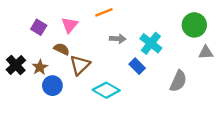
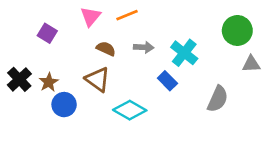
pink triangle: (70, 25) -> (91, 17), moved
brown semicircle: (62, 49) -> (106, 49), moved
brown triangle: (80, 65) -> (98, 79), turned -40

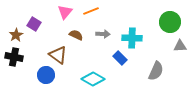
cyan cross: (184, 53) -> (132, 38), turned -36
black cross: (19, 79) -> (14, 57), turned -36
brown triangle: (98, 79) -> (58, 55), moved
brown star: (49, 82) -> (16, 35), moved

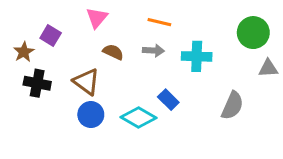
orange line: (91, 11) -> (159, 22), moved, turned 35
black cross: (14, 57) -> (37, 83), moved
blue rectangle: (120, 58) -> (168, 100), moved
blue circle: (46, 75) -> (91, 115), moved

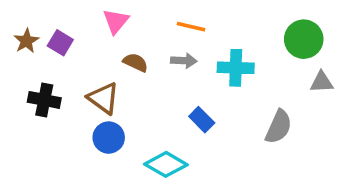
brown star: (24, 52) -> (26, 41), moved
cyan diamond: (139, 118) -> (166, 164), moved

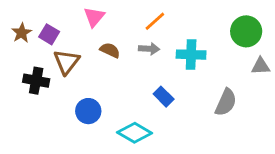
orange line: (191, 27) -> (155, 21), turned -55
brown triangle: (103, 98) -> (67, 62), moved, turned 32

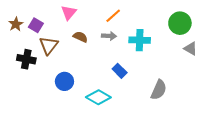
gray triangle: (261, 66) -> (191, 49), turned 32
gray semicircle: (226, 102) -> (159, 90), moved

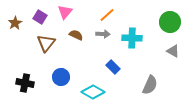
purple square: (36, 25) -> (40, 17), moved
gray triangle: (191, 49) -> (173, 51), moved
black cross: (26, 59) -> (25, 83), moved

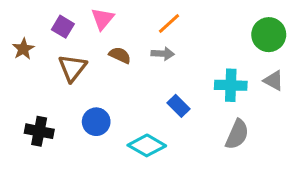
brown star: (15, 23) -> (23, 49), moved
cyan cross: (132, 38) -> (231, 85), moved

